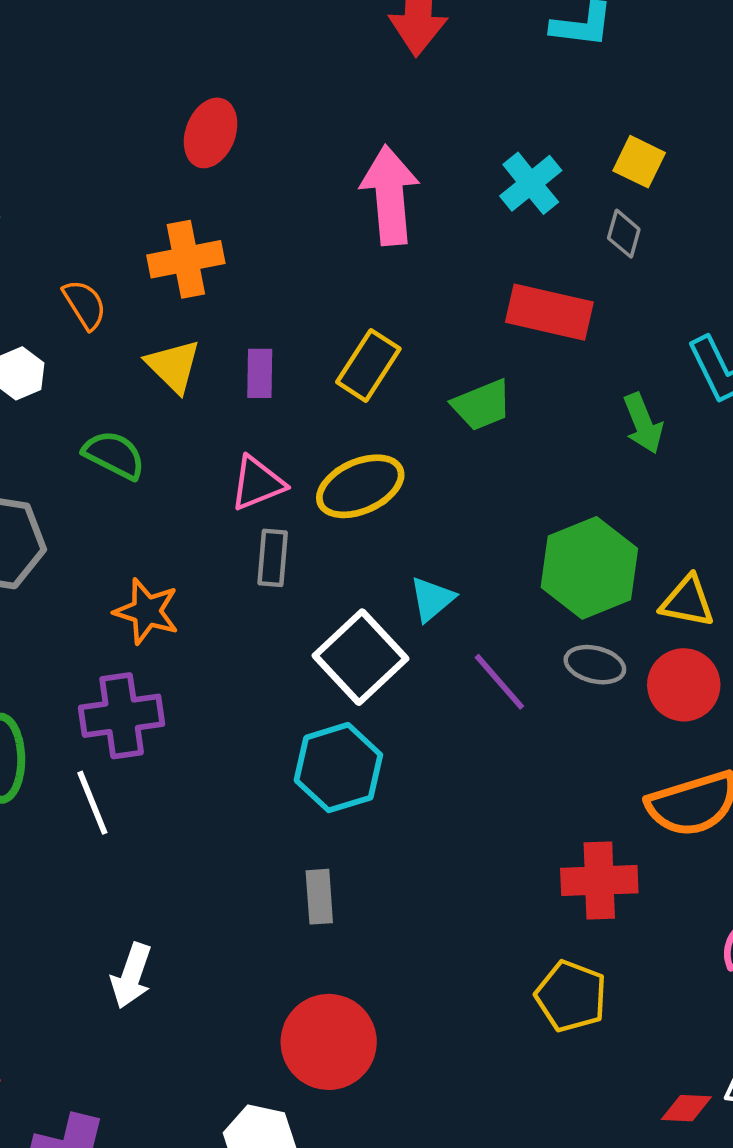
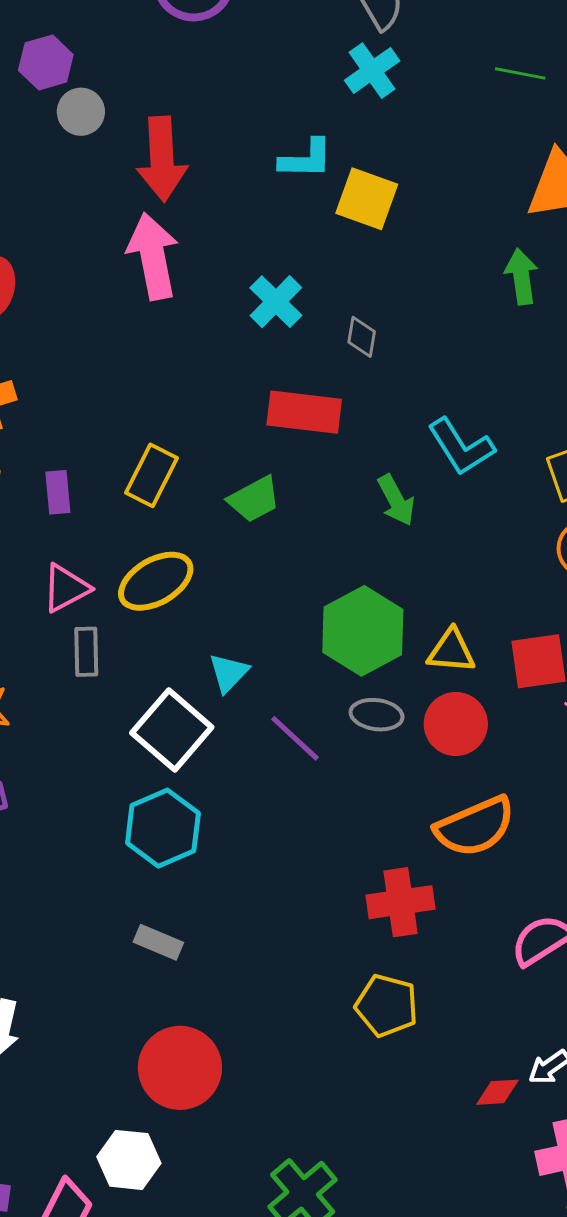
yellow square: (639, 162) -> (367, 199), moved, size x1.4
pink arrow: (390, 195) -> (153, 256), moved
gray rectangle: (319, 897) -> (158, 942), turned -57

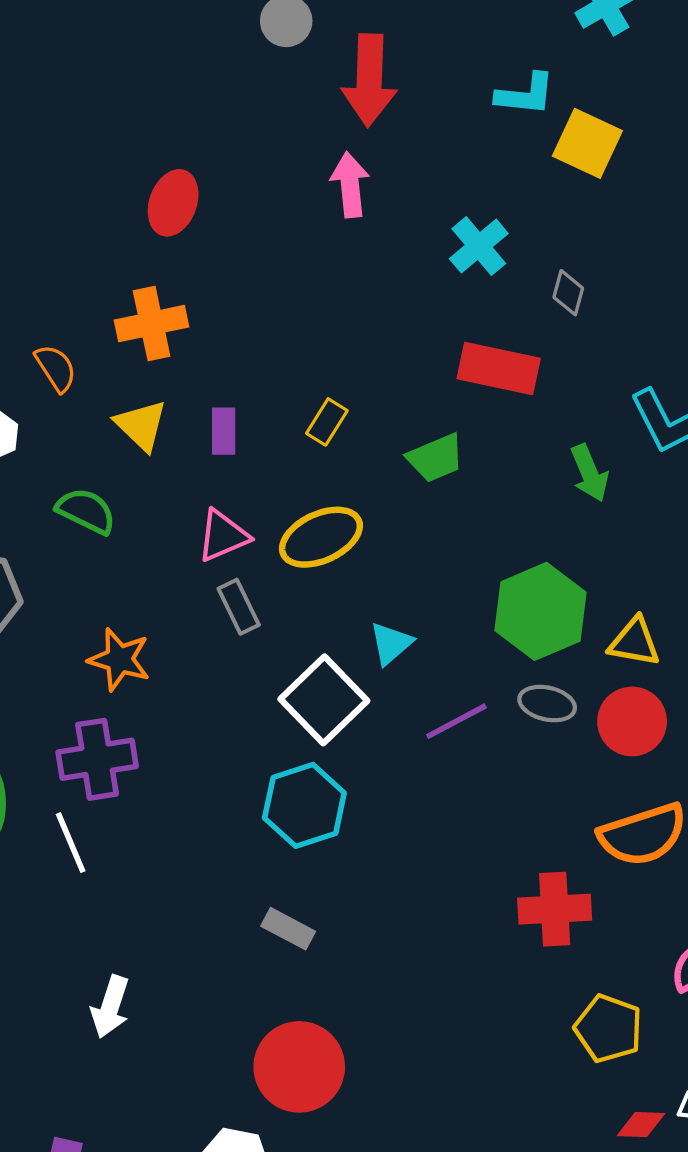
pink arrow: (153, 256) -> (350, 185), size x0.7
yellow rectangle: (152, 475) -> (327, 422), size x0.7
gray rectangle: (86, 652) -> (239, 607), turned -30
purple line: (295, 738) -> (456, 721), turned -76
yellow pentagon: (387, 1005) -> (608, 1029), moved

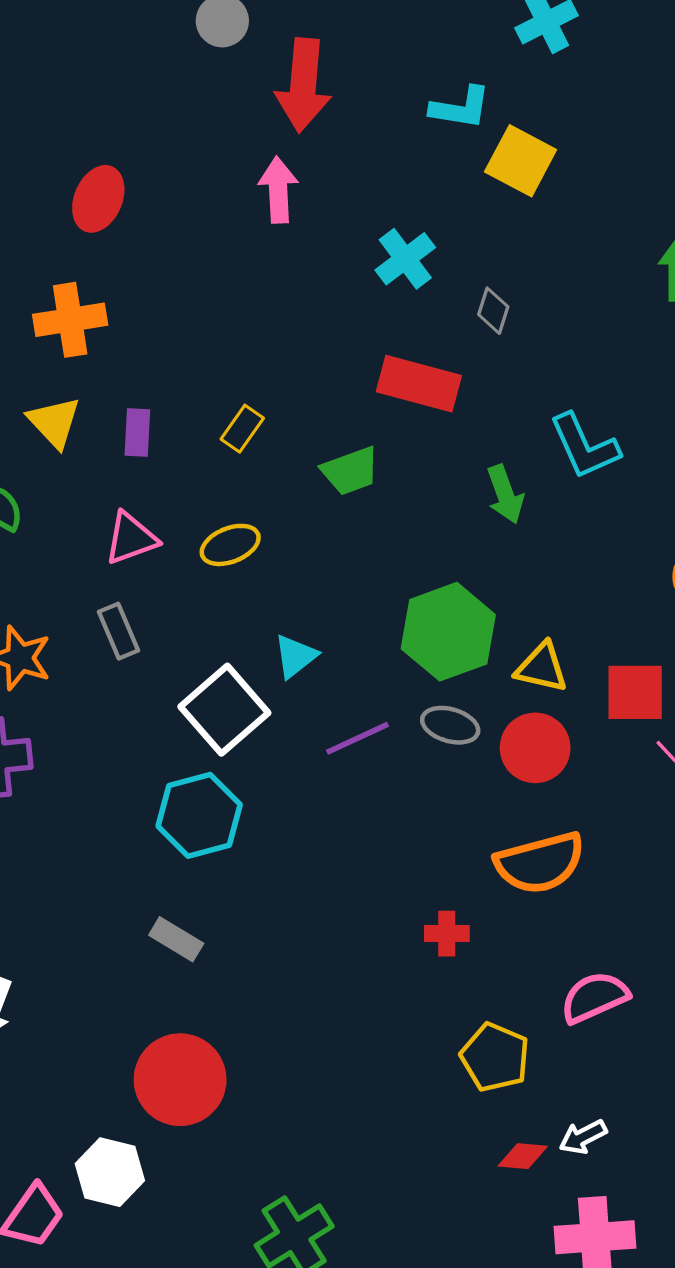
yellow ellipse: (321, 537) -> (230, 545), size x0.7
gray rectangle: (239, 607) -> (119, 631), moved
red cross: (555, 909) -> (447, 934), size x0.6

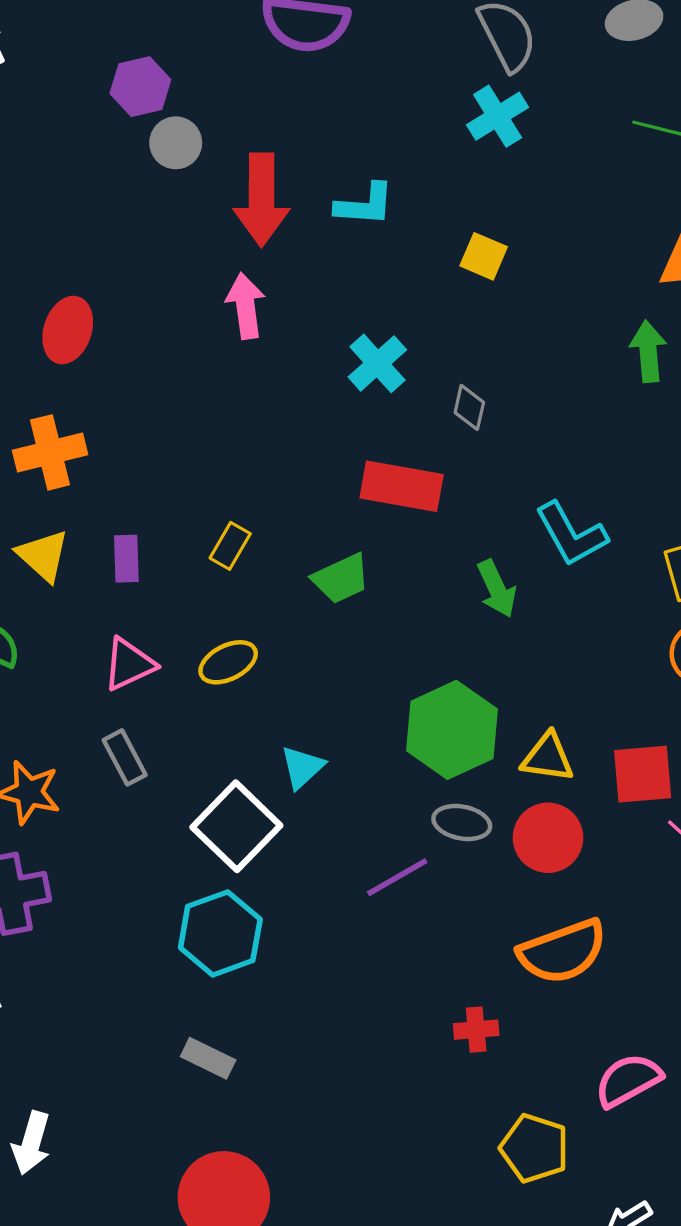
cyan L-shape: (460, 108) -> (365, 205), moved
yellow square: (521, 161) -> (484, 256), size x0.7
purple line: (357, 738) -> (397, 877), moved

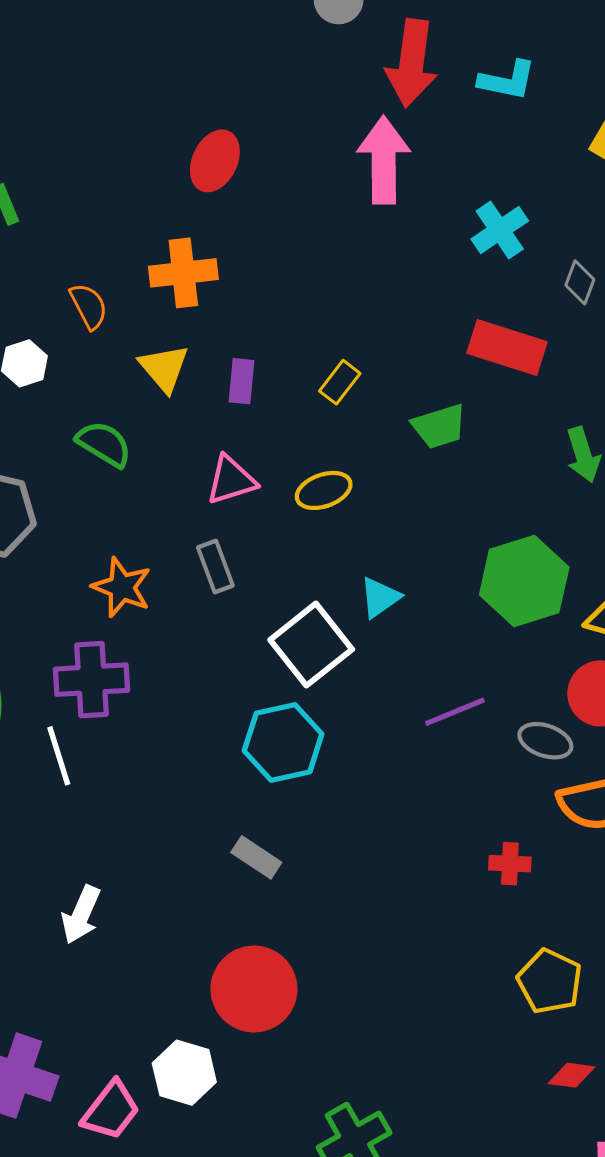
pink arrow: (246, 306) -> (384, 160), size x1.4
gray ellipse: (462, 822) -> (545, 741), moved

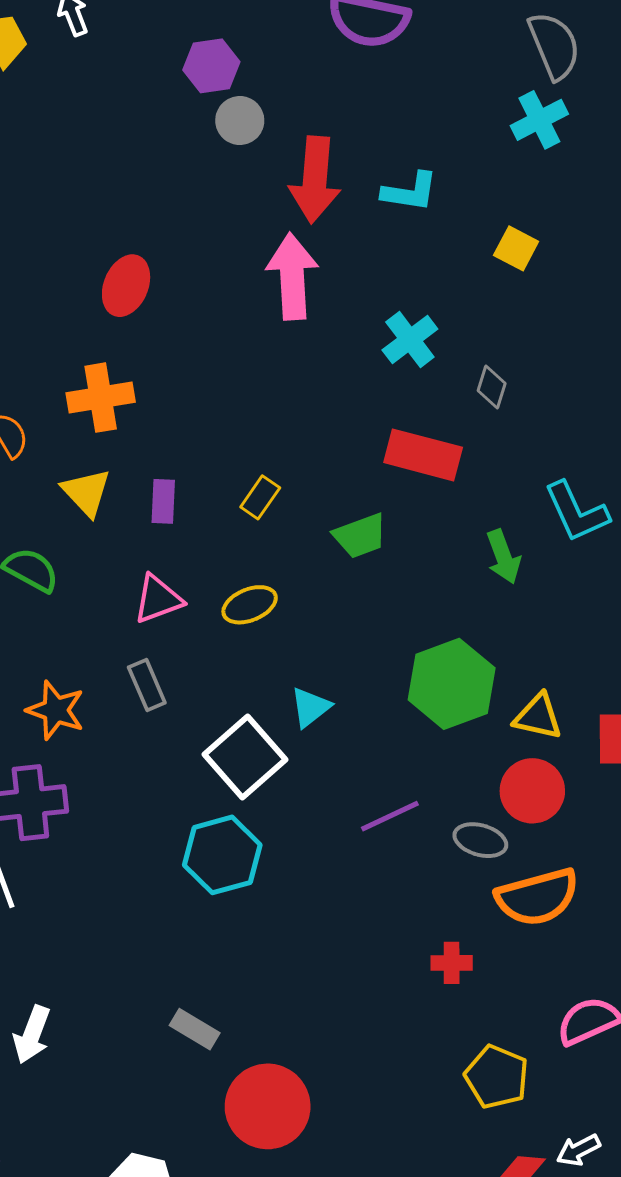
gray rectangle: (256, 857) -> (195, 1029), moved
red circle: (254, 989) -> (268, 1106), moved

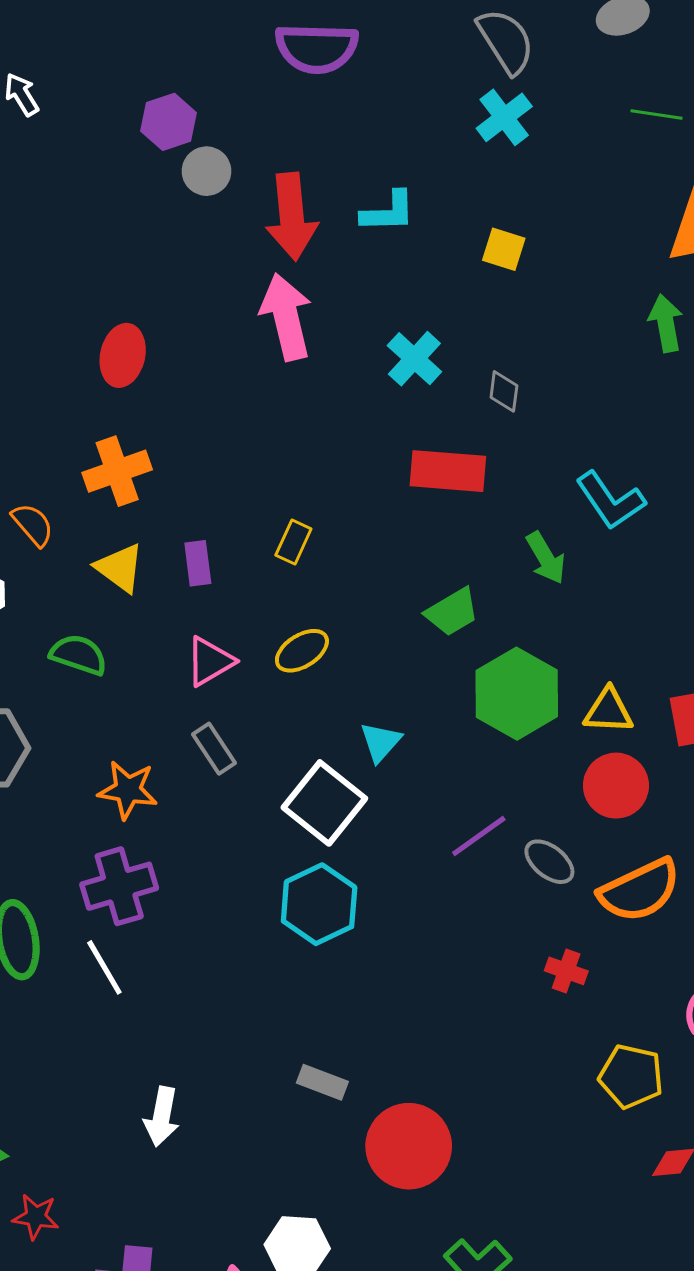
green trapezoid: (360, 536) -> (452, 612), moved
gray ellipse: (480, 840) -> (549, 862), moved, turned 33
red cross: (452, 963) -> (566, 971), turned 30

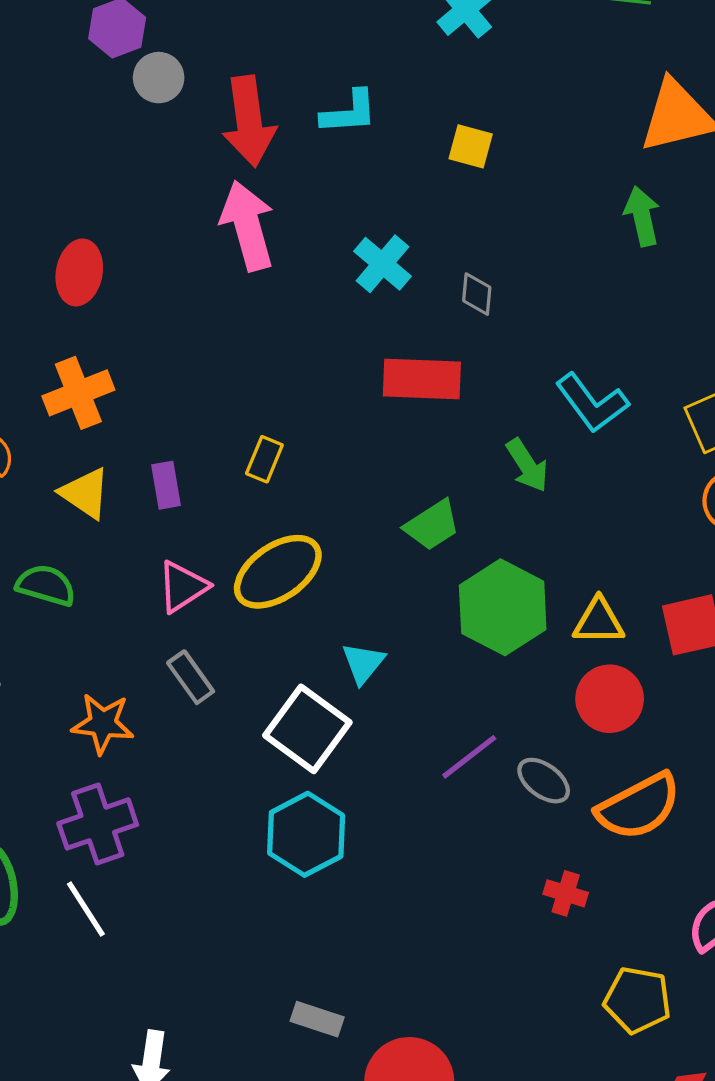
yellow ellipse: (302, 651) -> (278, 572), size x1.6

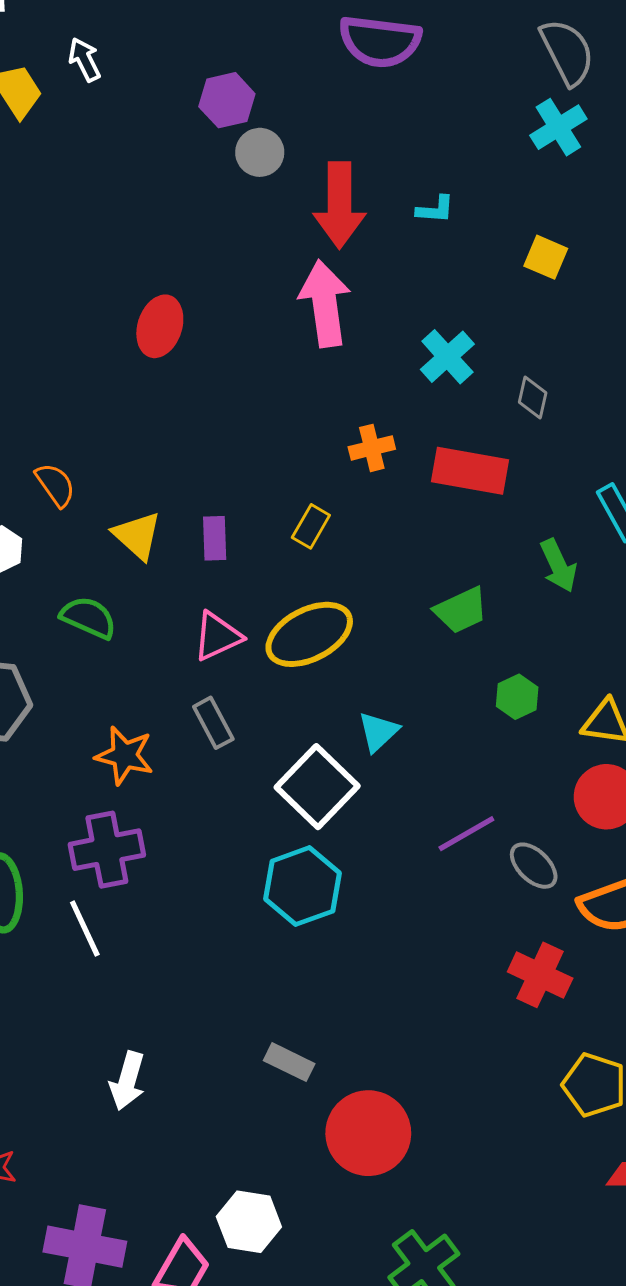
cyan L-shape: (349, 112) -> (435, 209), size x0.7
orange cross: (78, 393) -> (372, 448), moved, size x0.7
green hexagon: (503, 607) -> (517, 697), size x0.5
red cross: (566, 893) -> (540, 975), size x1.5

